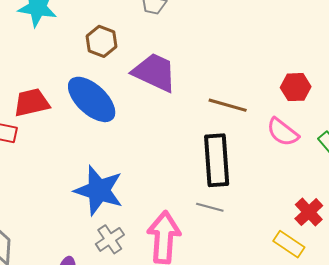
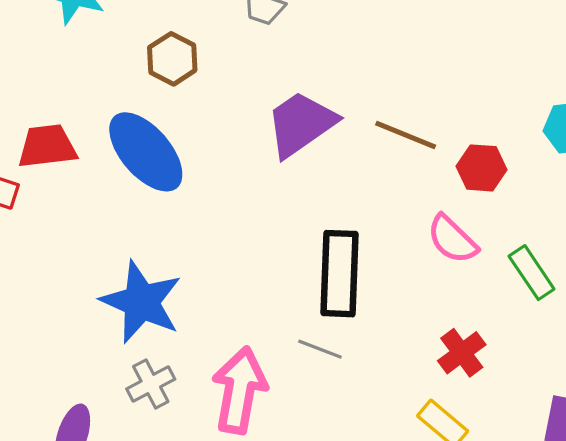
purple trapezoid: (155, 72) -> (301, 124), moved, turned -66
brown line: (228, 105) -> (406, 135), moved
red cross: (309, 212) -> (462, 353), moved

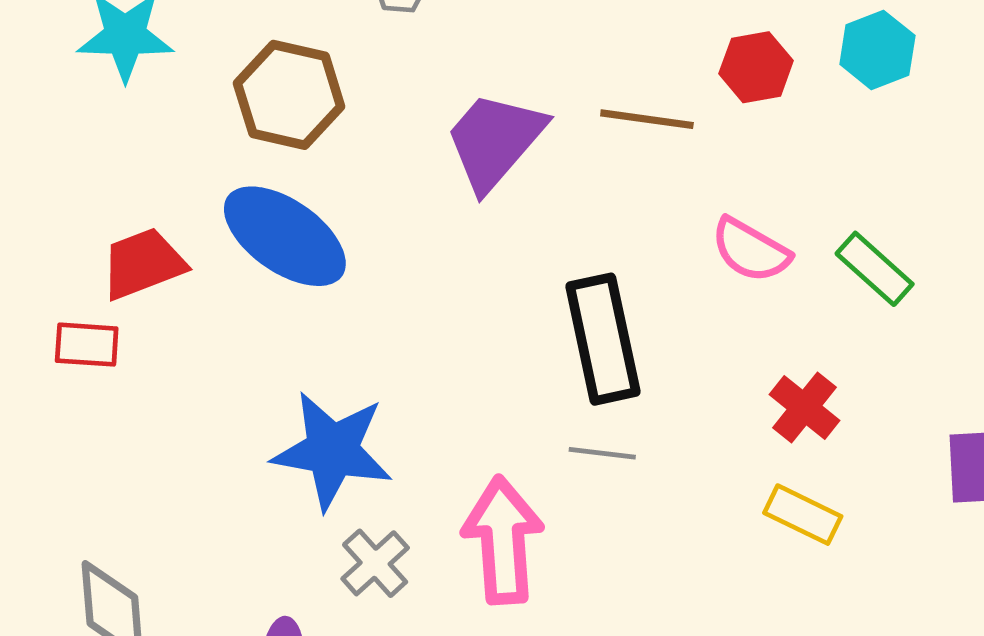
brown hexagon: (172, 59) -> (289, 95), size x1.4
red hexagon: (482, 168) -> (756, 67), moved

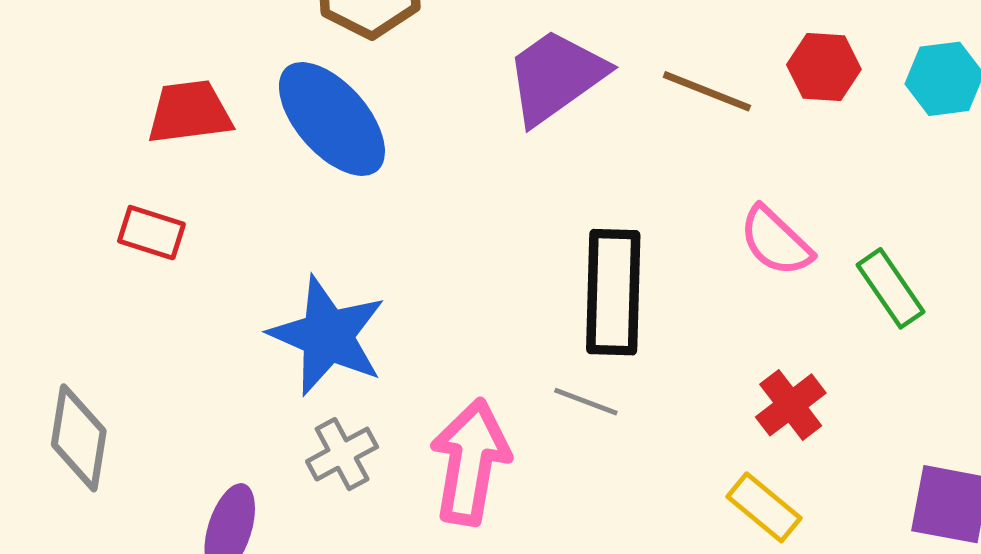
red rectangle: (87, 345) -> (151, 233), moved

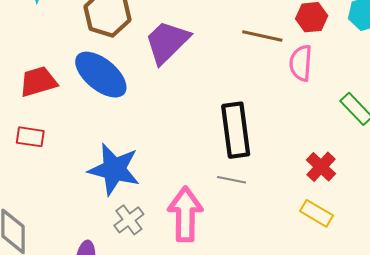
purple trapezoid: (556, 76) -> (167, 42), moved
pink semicircle: (776, 241) -> (301, 63), moved, turned 60

